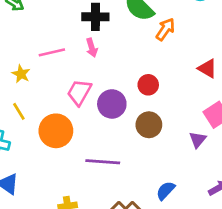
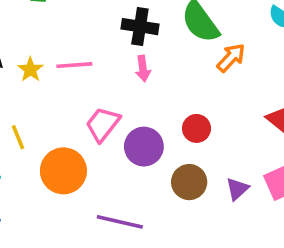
pink arrow: (92, 48) -> (143, 69), moved
yellow star: (21, 74) -> (30, 70), moved
purple triangle: (198, 140) -> (237, 189), moved

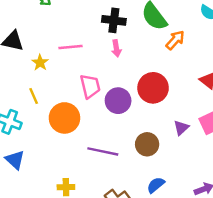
yellow star: (30, 70) -> (40, 63), moved
pink trapezoid: (103, 124) -> (90, 86), turned 130
red circle: (196, 128) -> (153, 88), size x1.6
brown circle: (189, 182) -> (147, 144), moved

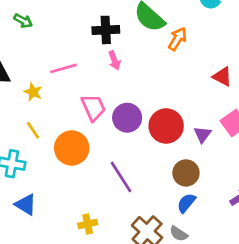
red circle: (153, 88) -> (166, 126), moved
brown circle: (147, 144) -> (186, 173), moved
purple line: (103, 151) -> (121, 177), turned 56

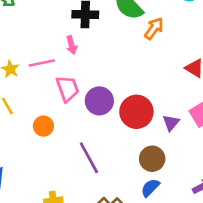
pink arrow: (114, 60) -> (72, 45), moved
pink line: (63, 68) -> (42, 63), moved
orange circle: (72, 148) -> (43, 126), size x0.6

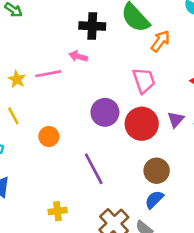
pink arrow: (72, 45) -> (78, 56), turned 120
pink trapezoid: (67, 89) -> (144, 81), moved
purple triangle: (171, 123) -> (176, 119), moved

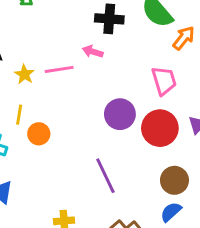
yellow line: (13, 116) -> (19, 115), turned 36
orange circle: (49, 136) -> (39, 134), moved

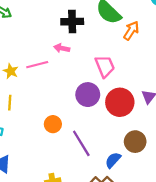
pink trapezoid: (164, 81) -> (105, 66), moved
orange circle: (39, 134) -> (53, 124), moved
blue semicircle: (171, 212) -> (113, 160), moved

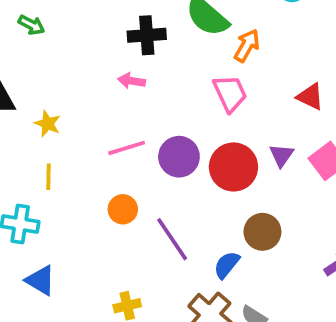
pink line: (37, 65) -> (127, 148), moved
pink trapezoid: (105, 66) -> (230, 93), moved

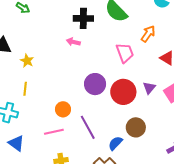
orange arrow: (247, 46) -> (148, 34), moved
pink line: (127, 148) -> (54, 132), moved

